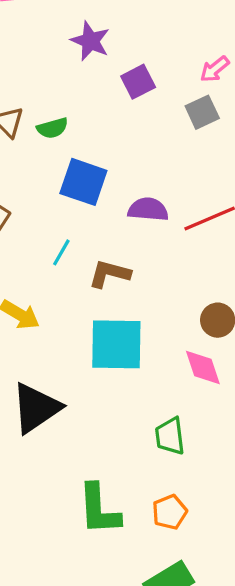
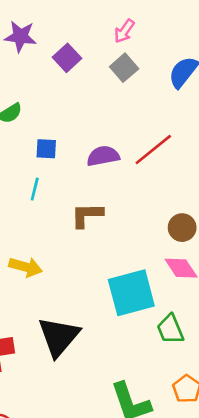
blue square: (83, 182) -> (46, 149), size x0.6
cyan line: (61, 252) -> (35, 189), moved
cyan square: (116, 344) -> (131, 293), moved

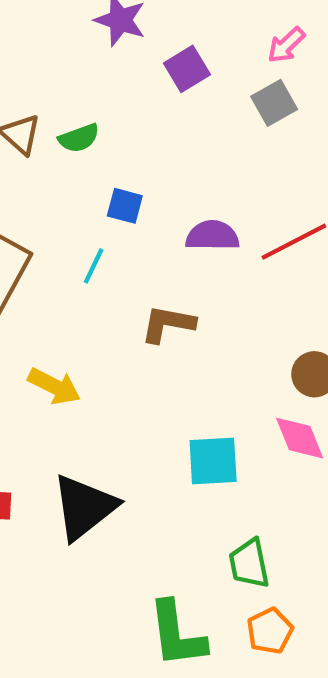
cyan square: (131, 293) -> (213, 461), size x0.7
green trapezoid: (170, 329) -> (249, 564), moved

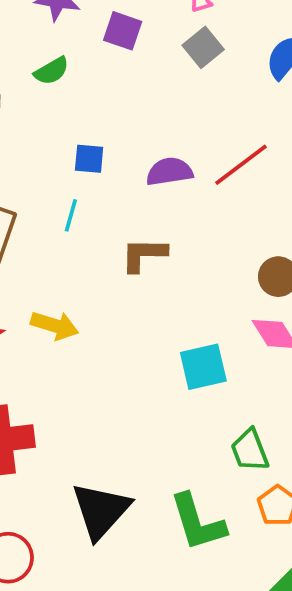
purple square: (187, 69) -> (123, 31), turned -30
green semicircle: (79, 138) -> (52, 71), moved
black triangle: (84, 507) -> (101, 511), moved

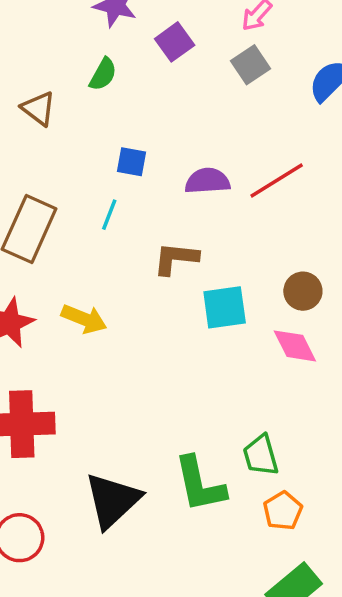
purple square: (123, 31) -> (175, 42), turned 30
green semicircle: (52, 71) -> (103, 74), turned -36
cyan square: (203, 367) -> (225, 307), moved
green L-shape: (198, 522) -> (200, 484), moved

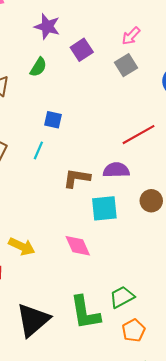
purple semicircle: (207, 181) -> (116, 170), moved
yellow arrow: (84, 319) -> (22, 246), moved
pink diamond: (295, 346) -> (78, 246), moved
green trapezoid: (261, 455) -> (122, 297), turned 75

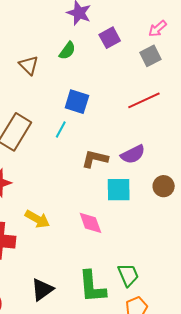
blue square: (53, 120) -> (77, 102), size x1.4
red line: (139, 135) -> (144, 100), moved
purple semicircle: (116, 170) -> (133, 154), turned 150
green trapezoid: (122, 297) -> (128, 275), turned 90
black triangle: (33, 320) -> (42, 290), size x0.7

